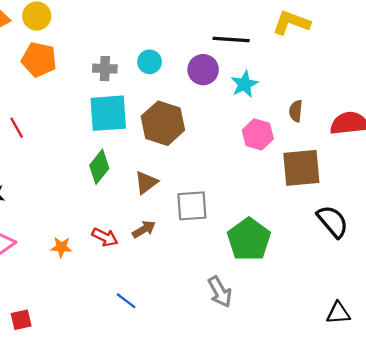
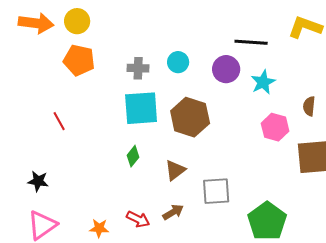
green diamond: (99, 167) -> (133, 156), size x0.7

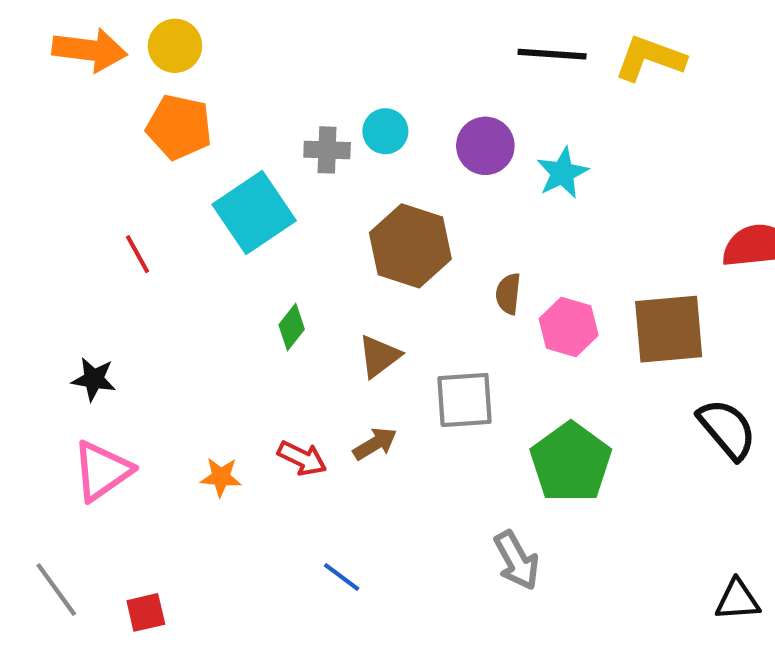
black line: (251, 42) -> (552, 54), moved
gray cross: (138, 68) -> (327, 150), moved
brown semicircle: (309, 106) -> (508, 294), moved
cyan square: (141, 108) -> (254, 212), moved, turned -30
pink hexagon: (275, 127) -> (569, 327), moved

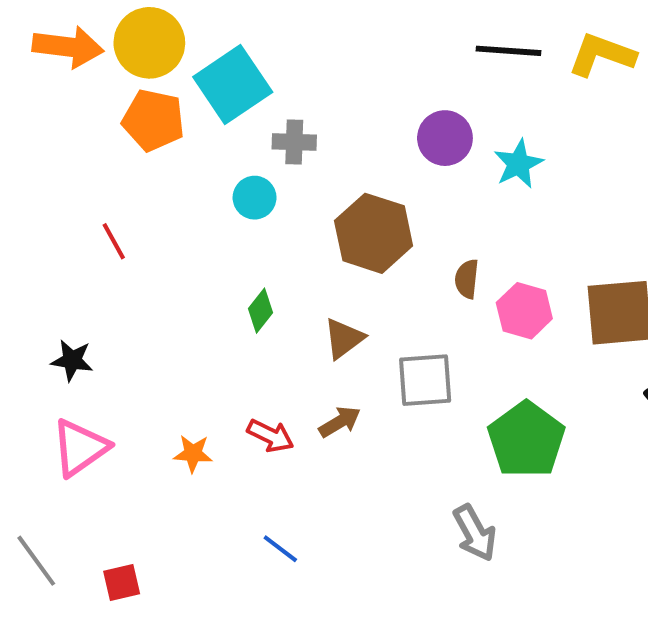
yellow circle: (175, 46) -> (149, 43), size x1.4
cyan circle: (385, 131) -> (255, 198), moved
cyan square: (254, 212) -> (233, 85), moved
blue line: (342, 577) -> (280, 549), moved

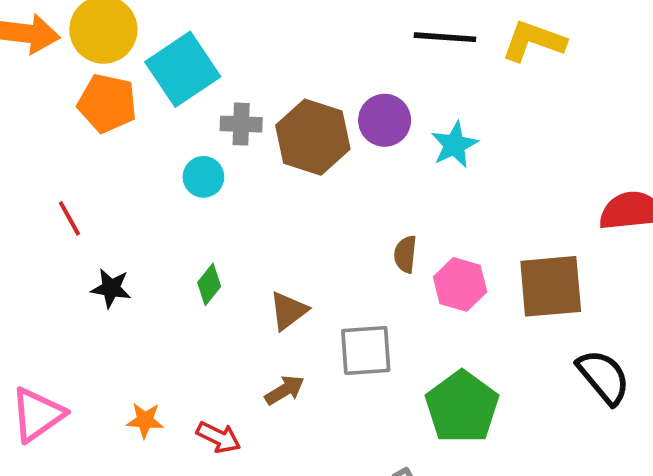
brown hexagon: (374, 233) -> (313, 137), moved
black star: (72, 360) -> (111, 288), moved
red arrow: (270, 436) -> (219, 437), moved

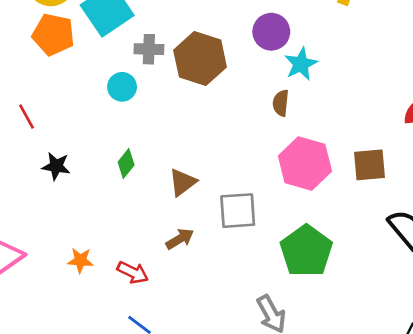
purple circle: (385, 120) -> (271, 32), moved
brown semicircle: (405, 254) -> (281, 103), moved
pink hexagon: (460, 284) -> (305, 164), size x1.4
brown square: (551, 286) -> (369, 165), size x0.7

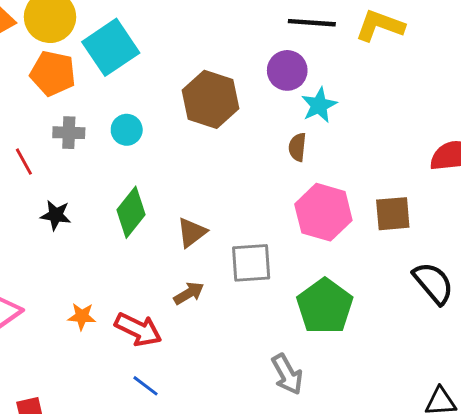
gray cross: (149, 49) -> (69, 133), moved
green diamond: (126, 164) -> (131, 212), size x1.6
red arrow: (133, 272) -> (138, 329), size x1.4

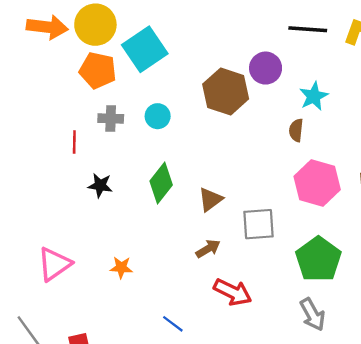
purple circle: (287, 70) -> (266, 68), moved
red line: (24, 162) -> (74, 142), turned 30
red arrow: (138, 329) -> (233, 292), moved
gray arrow: (287, 374) -> (312, 314), moved

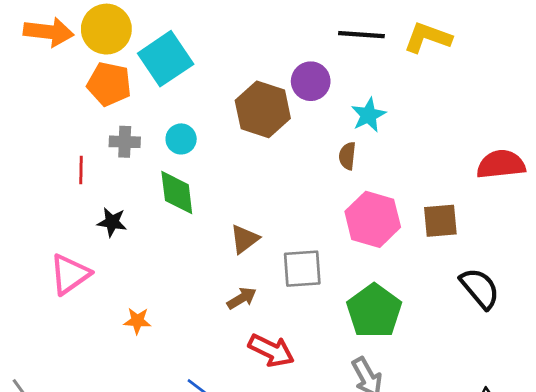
green diamond: (161, 183) -> (177, 193), moved, turned -45
pink triangle: (54, 264) -> (70, 274), moved

